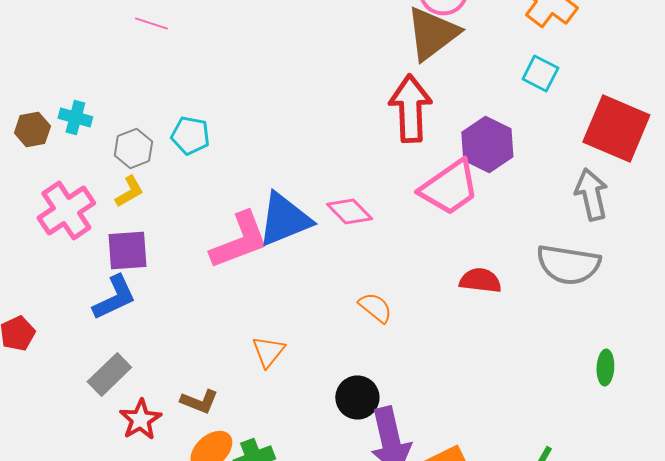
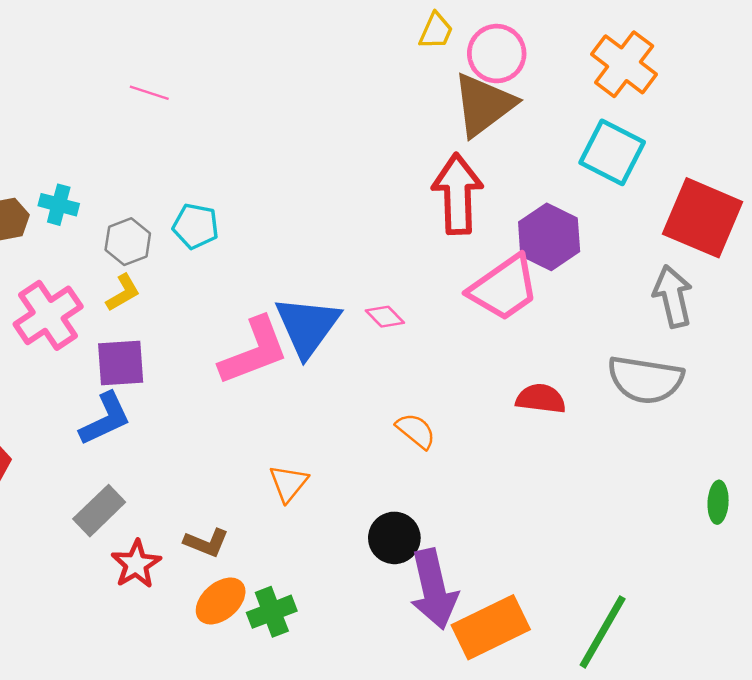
cyan square: (540, 74) -> (612, 152), size x1.5
pink diamond: (349, 212) -> (385, 317), size x0.7
blue triangle: (284, 220) -> (307, 326), turned -32
green ellipse: (605, 368) -> (718, 502), moved

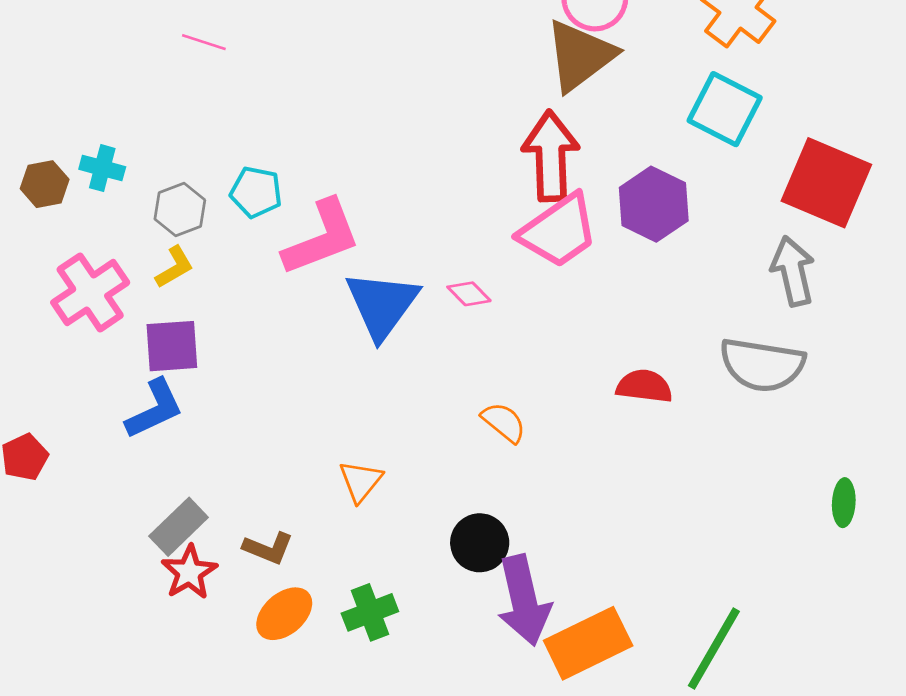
pink trapezoid: (504, 288) -> (559, 231), moved
pink L-shape: (254, 351) -> (322, 238), moved
gray rectangle: (99, 511) -> (179, 527), moved
green cross: (272, 612) -> (370, 612), moved

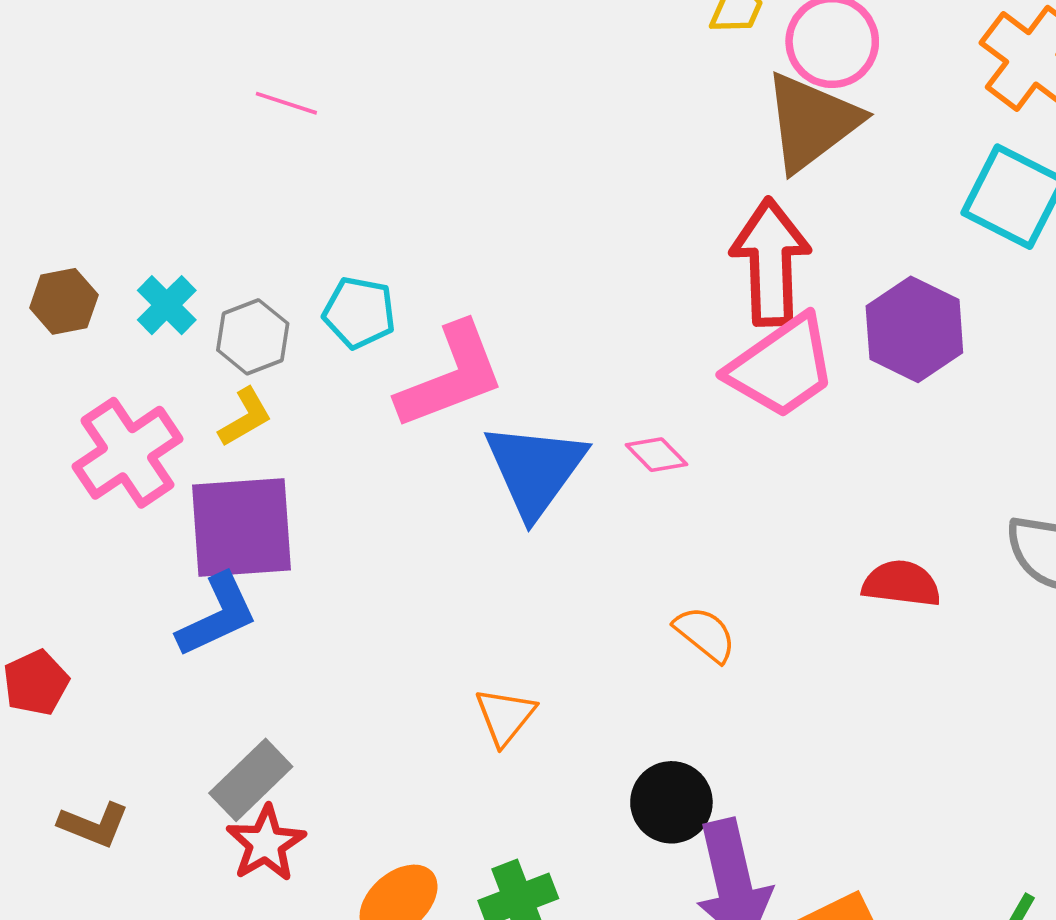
cyan cross: (102, 168) -> (167, 305), moved, turned 30
purple square: (172, 346) -> (242, 528), size x1.4
brown L-shape: (268, 548) -> (94, 825), moved

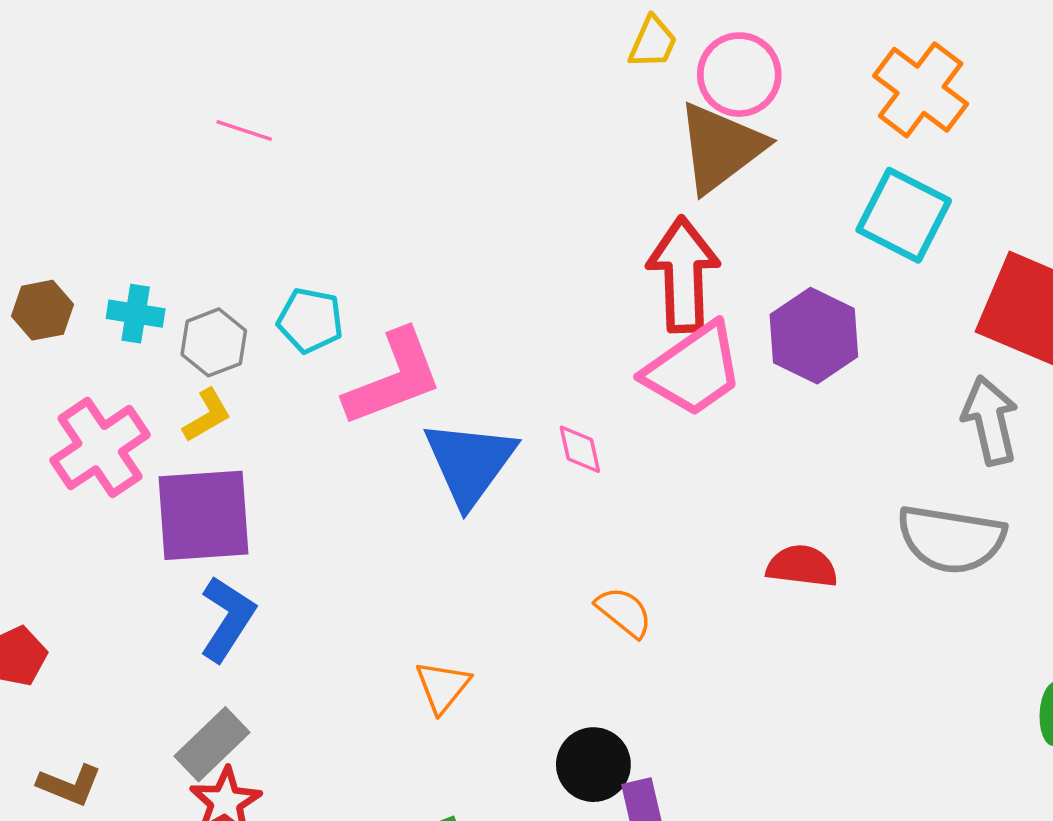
cyan cross: (167, 305) -> (136, 314), turned -36
pink diamond: (656, 455) -> (580, 449), turned 32
blue L-shape: (217, 615) -> (227, 619), moved, turned -32

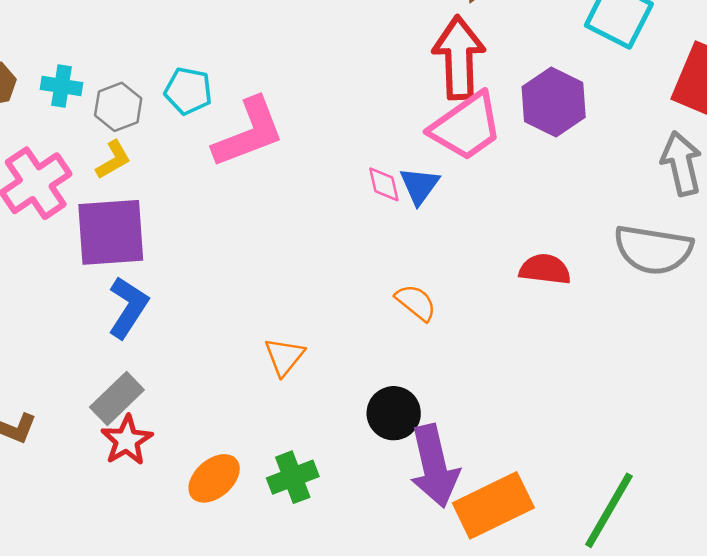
blue triangle: (470, 463) -> (420, 186), moved, size x0.6

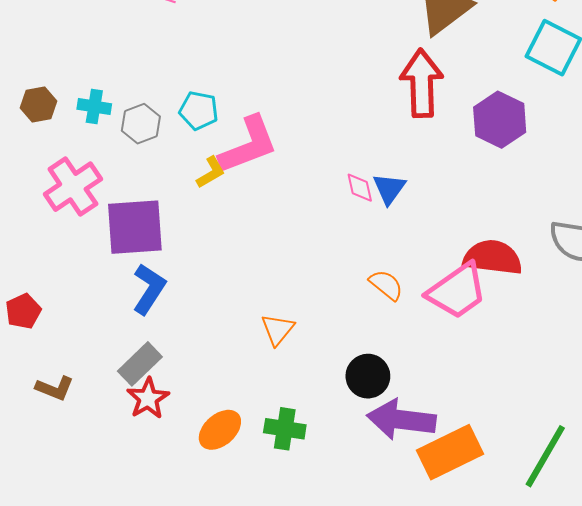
pink trapezoid: (466, 127) -> (457, 291), moved
yellow L-shape: (113, 160) -> (211, 172), moved
red semicircle: (545, 269) -> (493, 258), size x1.4
purple arrow: (434, 466) -> (401, 420), turned 110
green cross: (293, 477) -> (285, 429), turned 30

